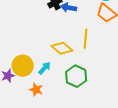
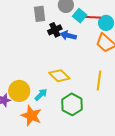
yellow line: (86, 39) -> (99, 80), moved
orange star: (36, 90) -> (31, 116), size x1.5

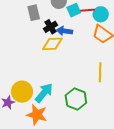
cyan square: (80, 16) -> (74, 10), turned 32
yellow diamond: (59, 76) -> (52, 44), moved, turned -40
cyan arrow: (41, 95) -> (44, 93), size x1.5

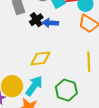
yellow diamond: (52, 44) -> (40, 58), moved

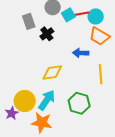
blue arrow: (50, 23) -> (81, 53), moved

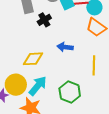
blue arrow: (81, 53) -> (65, 47), moved
yellow diamond: (52, 72) -> (33, 59), moved

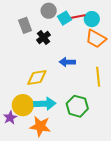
cyan arrow: (38, 86) -> (45, 104), turned 55

